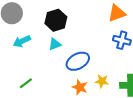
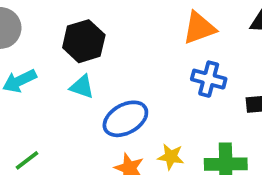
cyan triangle: (55, 44) -> (82, 87), turned 40

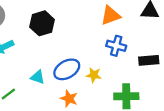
cyan triangle: (82, 87) -> (38, 77), moved
yellow star: (171, 157) -> (94, 75), moved

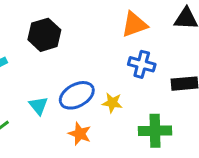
cyan triangle: (38, 77) -> (38, 106), turned 32

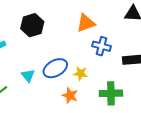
orange triangle: (134, 24) -> (86, 23), moved
orange star: (80, 134) -> (70, 95), moved

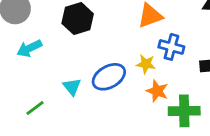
yellow star: (80, 73) -> (146, 64), moved
orange star: (70, 95) -> (157, 91), moved

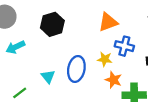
blue ellipse: (109, 77) -> (76, 69), turned -50

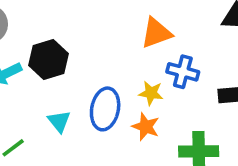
black hexagon: (52, 24) -> (48, 59), moved
orange star: (113, 80) -> (146, 127), moved

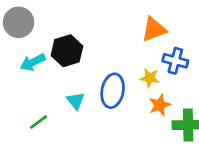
orange star: (146, 127) -> (160, 105), moved, turned 30

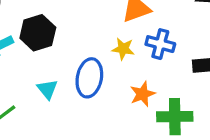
yellow star: (150, 78) -> (123, 49), moved

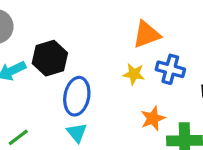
blue ellipse: (89, 78) -> (77, 96), moved
cyan triangle: (47, 89) -> (77, 133), moved

